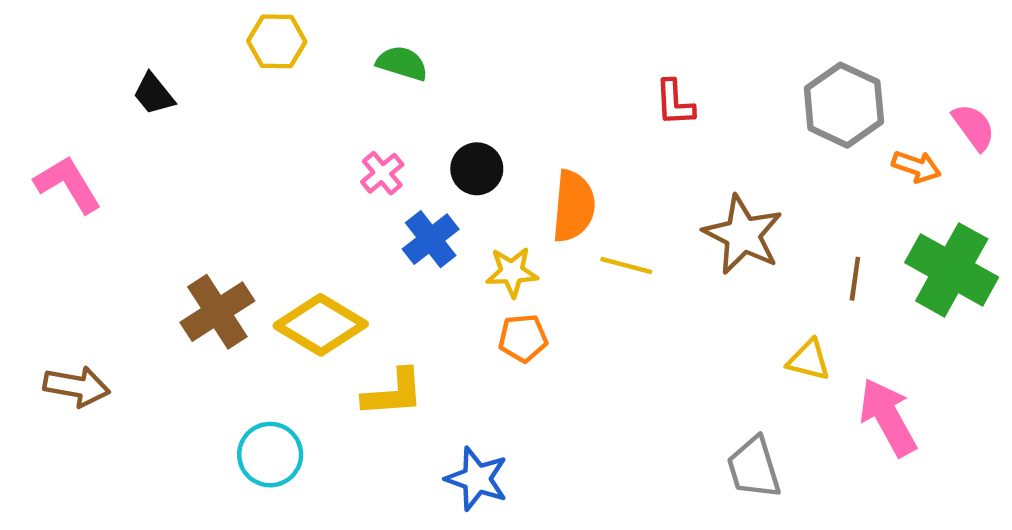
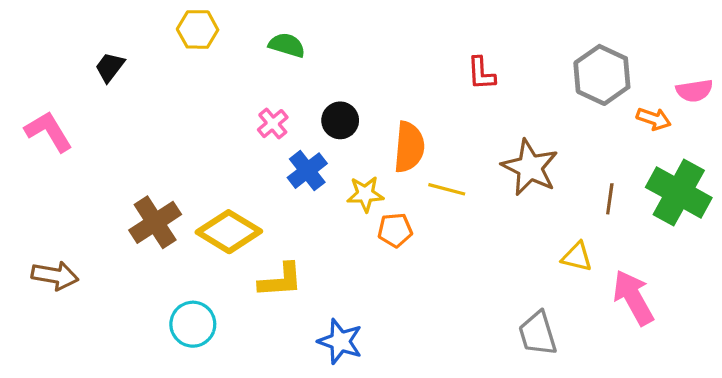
black trapezoid: (154, 94) -> (110, 67), turned 76
pink semicircle: (974, 127) -> (694, 91), turned 117
orange pentagon: (523, 338) -> (395, 230), moved

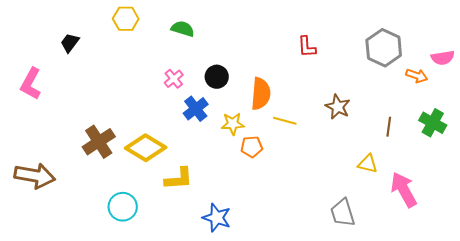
pink L-shape: (49, 131) -> (31, 84), turned -120
brown star: (530, 167) -> (338, 107), size x0.7
green cross: (679, 192) -> (433, 123), size x0.7
brown arrow: (55, 276) -> (35, 176), size x1.4

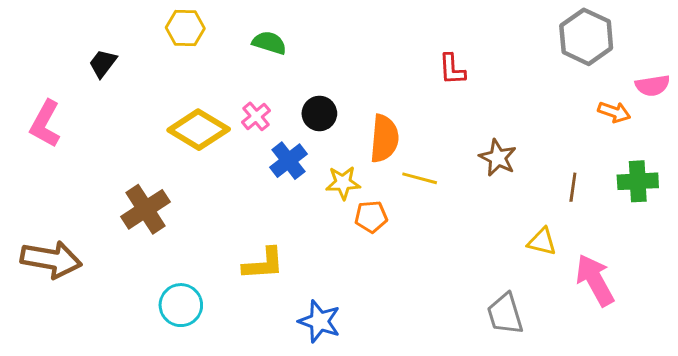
gray hexagon: (384, 48) -> (586, 37), moved
green cross: (433, 123) -> (638, 181), turned -32
yellow diamond: (146, 148) -> (199, 130), moved

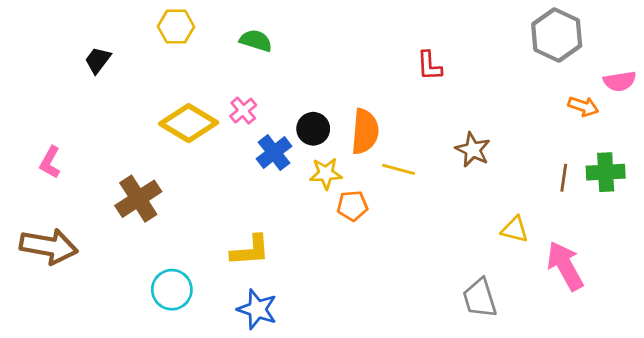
black circle: (319, 113) -> (313, 129), moved
pink L-shape: (45, 124) -> (50, 162), moved, size x0.7
brown line: (573, 187) -> (564, 178), moved
blue star: (319, 321) -> (257, 309), moved

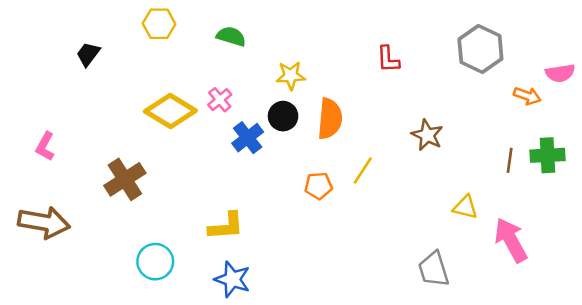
gray hexagon: (557, 35) -> (480, 49), moved
yellow line: (399, 169) -> (363, 171), moved, turned -72
yellow star: (326, 174) -> (291, 76), moved

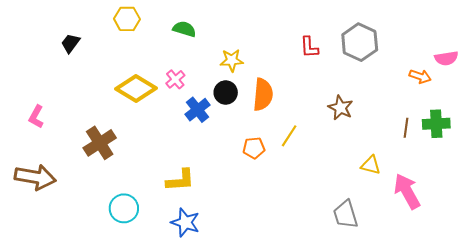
gray hexagon: (480, 49) -> (360, 42), moved

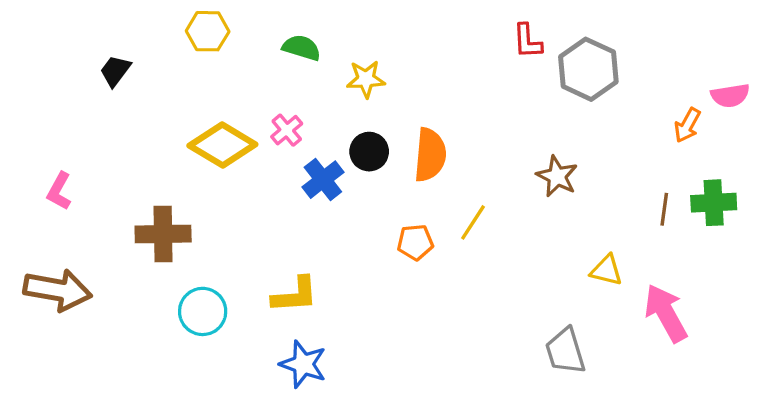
red L-shape: (309, 47) -> (527, 41), moved
yellow star: (232, 60) -> (366, 79), moved
orange arrow: (420, 76) -> (687, 125), turned 100
brown cross: (100, 143) -> (163, 234), turned 32
cyan circle: (124, 208) -> (203, 311), moved

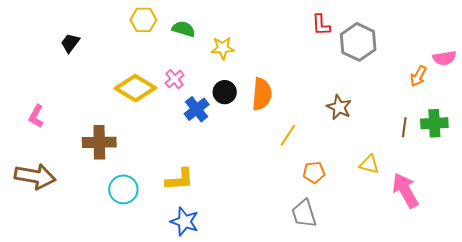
yellow hexagon: (208, 31) -> (143, 20), moved
orange pentagon: (415, 242) -> (314, 172), moved
gray trapezoid: (565, 351) -> (304, 214), moved

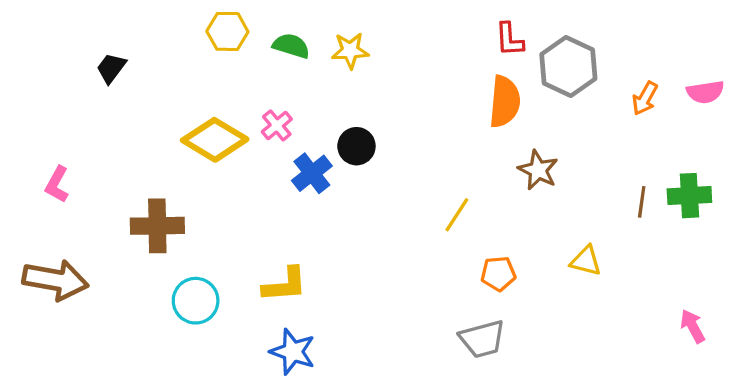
yellow star: (223, 48) -> (350, 51), moved
orange arrow: (418, 76) -> (645, 98), moved
orange semicircle: (262, 94) -> (505, 102), moved
pink arrow: (405, 190) -> (693, 326), moved, size x0.6
gray trapezoid: (304, 214) -> (482, 339), turned -88

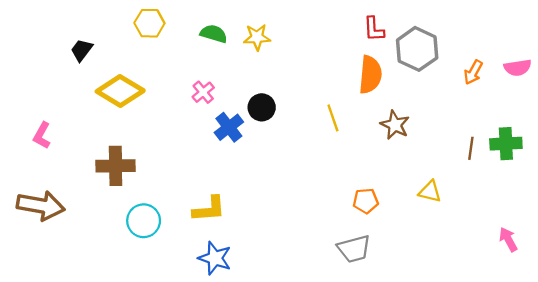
yellow hexagon: (227, 31) -> (149, 23), moved
yellow diamond: (215, 140) -> (120, 91), moved
yellow line: (457, 215) -> (333, 118), moved, turned -52

